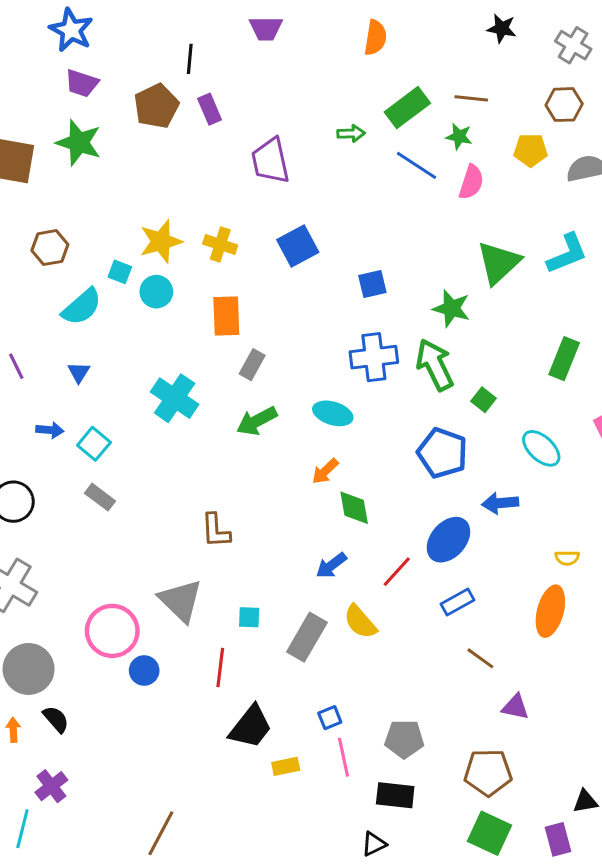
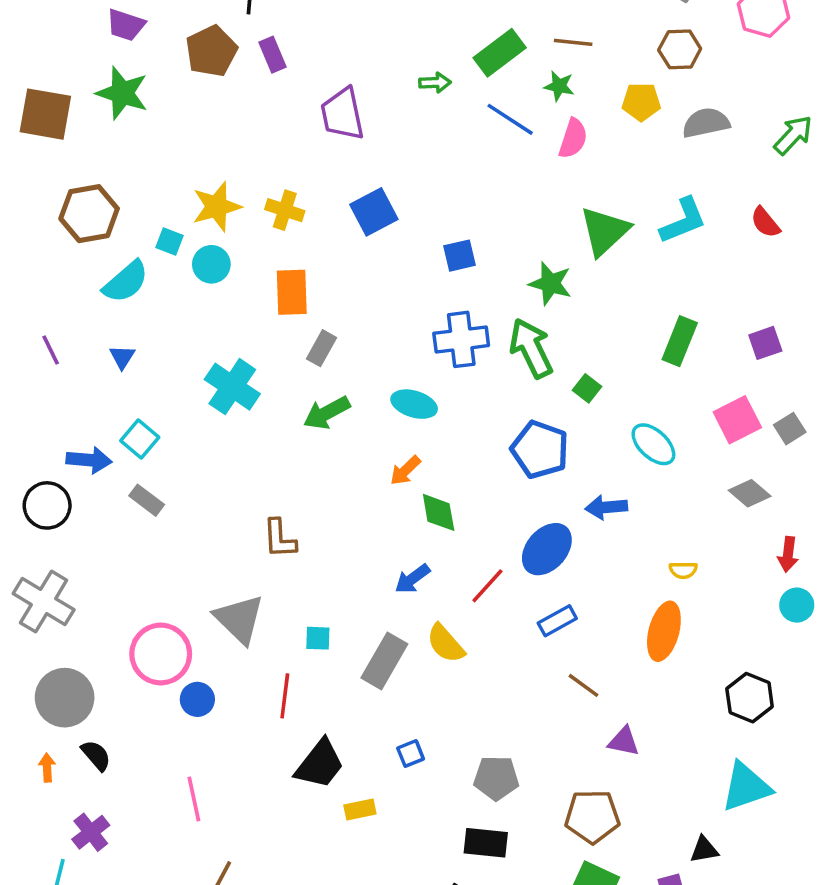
brown hexagon: (50, 248) -> (89, 214), size x1.4
blue arrow: (50, 430) -> (89, 460), moved, size x1.4
pink line: (343, 757) -> (194, 799), moved

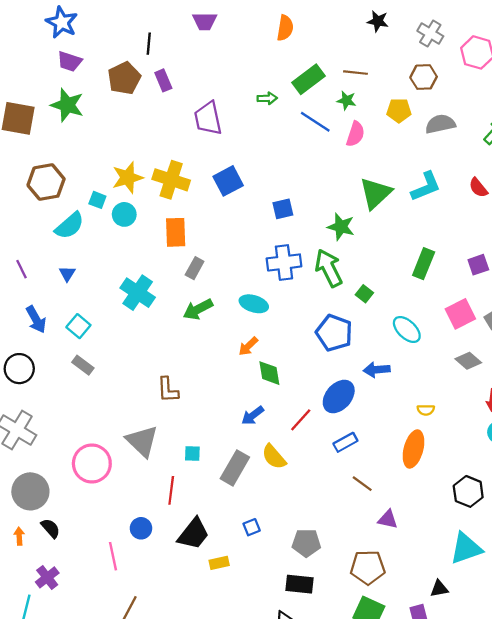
yellow cross: (285, 210) -> (171, 180), size x1.5
blue arrow: (89, 460) -> (36, 319), moved, turned 56
blue circle: (197, 699) -> (141, 528), moved

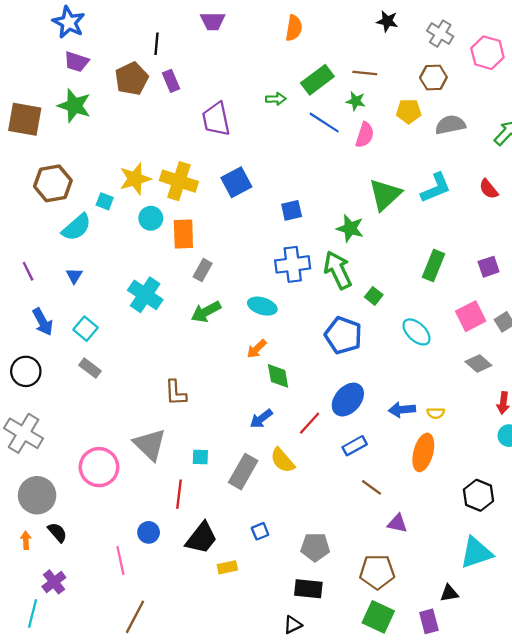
cyan circle: (124, 214) -> (151, 218), moved
blue arrow: (377, 370) -> (402, 410), moved

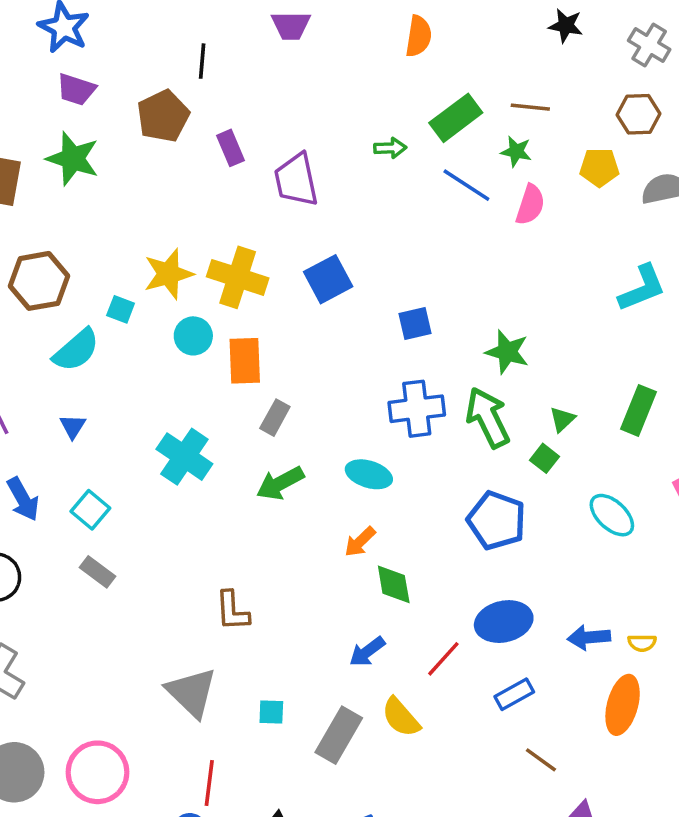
purple rectangle: (171, 81) -> (231, 148), moved
green triangle: (385, 195) -> (562, 419), moved, size x0.5
blue ellipse: (348, 400) -> (504, 622), turned 36
pink circle: (99, 467) -> (98, 772), moved
red line: (179, 494) -> (209, 783), moved

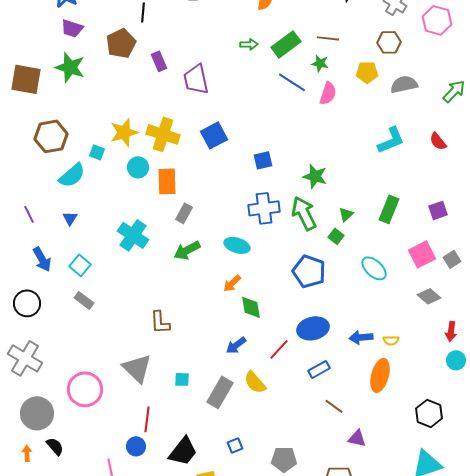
green arrow: (390, 148) -> (249, 44), moved
pink circle: (98, 772) -> (85, 389), moved

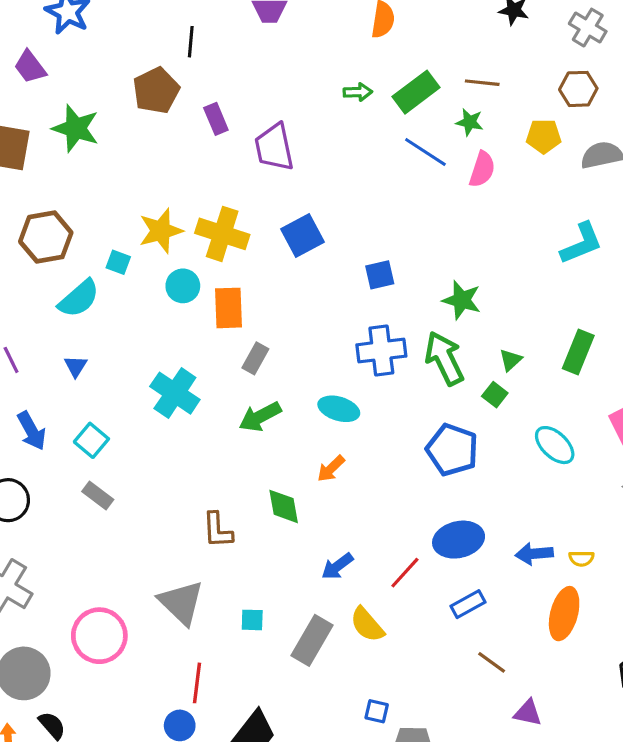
purple trapezoid: (72, 28) -> (30, 67), moved, turned 35
green diamond: (251, 307) -> (284, 506), moved
blue square: (235, 445) -> (377, 711), moved, turned 35

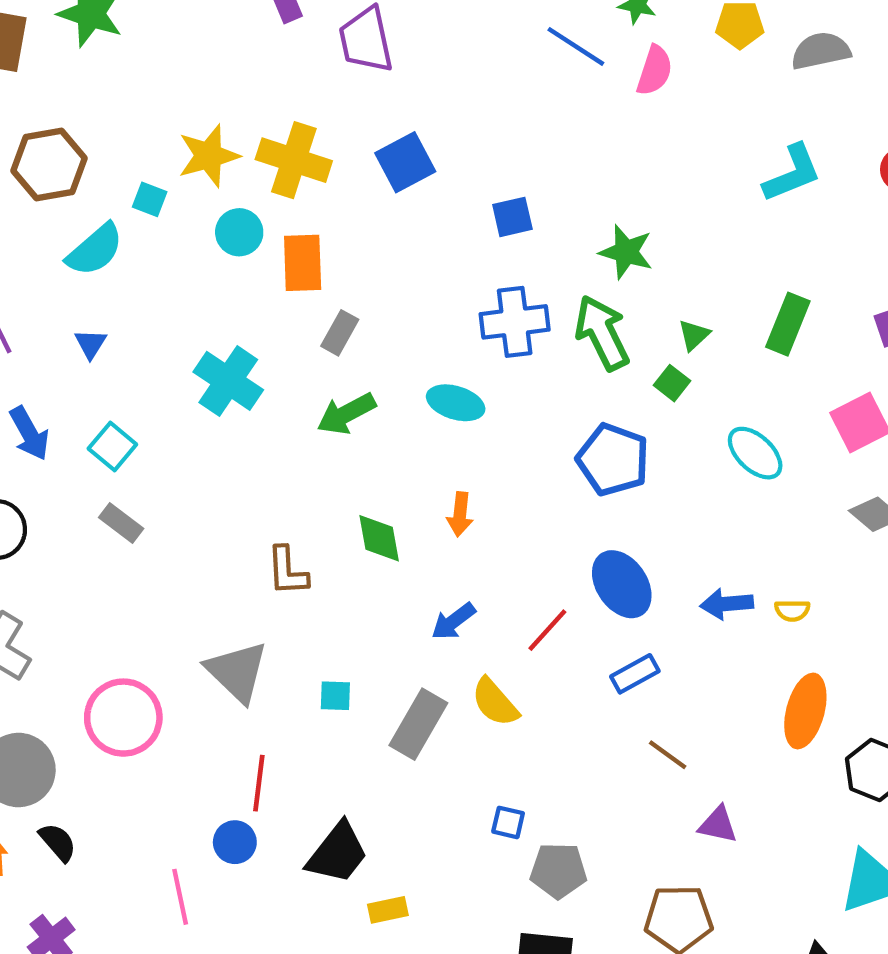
orange arrow: (331, 469) -> (460, 514), moved, turned -40
blue ellipse: (459, 540) -> (622, 584), turned 69
orange ellipse: (564, 614) -> (805, 711), moved

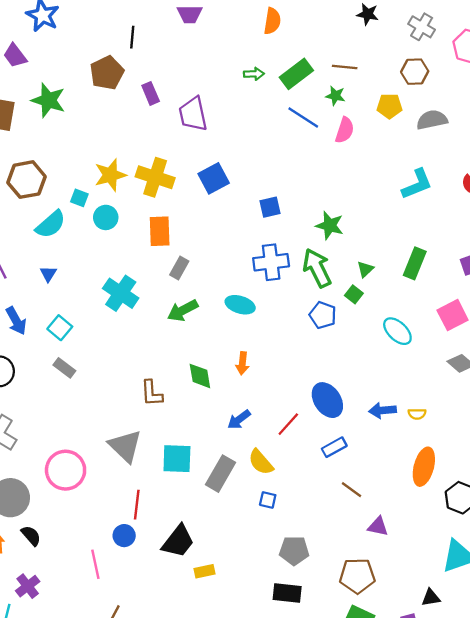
cyan circle: (239, 232) -> (106, 217), moved
blue pentagon: (613, 460) -> (323, 315), moved, size x0.7
cyan square: (335, 696) -> (177, 459), size x1.8
blue square: (508, 822) -> (268, 500), moved

